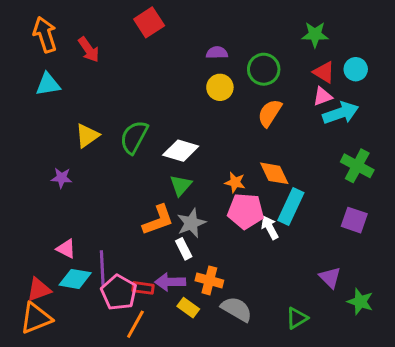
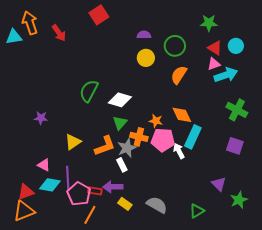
cyan triangle: (48, 84) -> (14, 37), moved
yellow triangle: (87, 136) -> (73, 142), moved
orange cross: (209, 280) -> (139, 137), moved
green star: (360, 302) -> (239, 200), turned 30

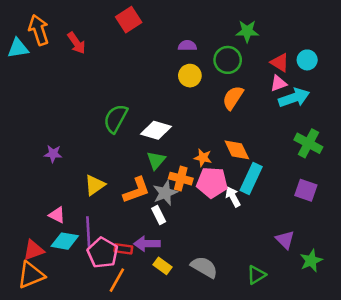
green star: (209, 23) -> (247, 31), moved

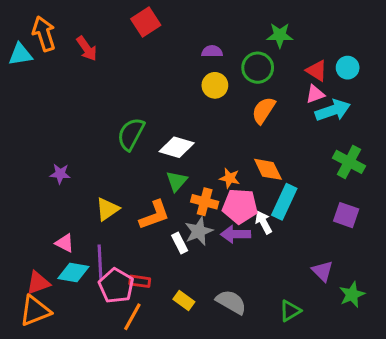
gray star: (165, 193) -> (199, 231), moved
purple arrow: (147, 244) -> (236, 234), moved

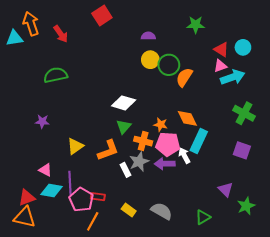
green circle: (258, 68) -> (169, 65), moved
green semicircle: (131, 134) -> (56, 75), moved, turned 50
orange triangle: (35, 311) -> (25, 217), turned 35

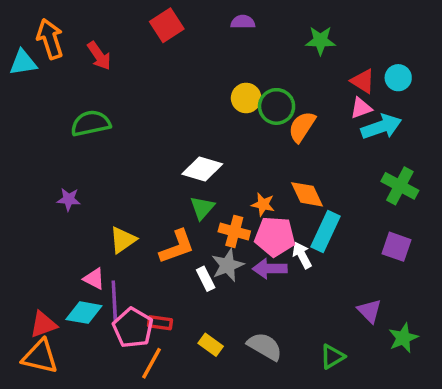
purple semicircle: (148, 36) -> (243, 22), moved
pink triangle: (45, 170) -> (94, 279), moved

